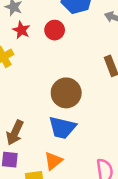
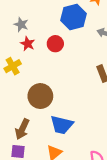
brown circle: (66, 93) -> (40, 96), moved

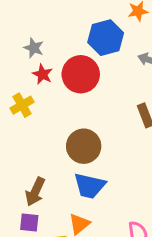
red circle: (55, 44) -> (81, 74), size x1.6
brown circle: (40, 96) -> (84, 146), moved

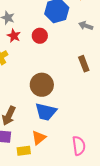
red circle: (81, 74) -> (40, 36), size x0.6

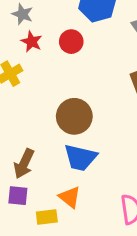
orange triangle: (39, 138) -> (70, 197), turned -42

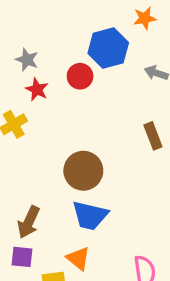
red circle: (71, 42) -> (80, 76), moved

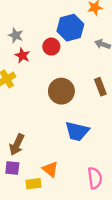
brown circle: (83, 171) -> (61, 91), moved
blue trapezoid: (90, 215) -> (77, 131), moved

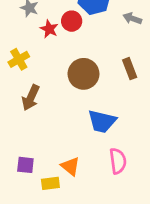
red star: (22, 55) -> (49, 29), moved
brown arrow: (17, 145) -> (31, 98), moved
pink semicircle: (95, 178) -> (118, 161), moved

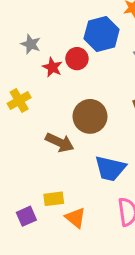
brown arrow: (31, 98) -> (60, 142), moved, turned -90
purple square: (25, 165) -> (26, 216), turned -30
yellow rectangle: (50, 183) -> (54, 199), moved

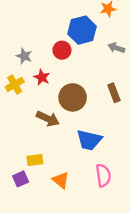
gray star: (31, 44) -> (24, 56), moved
red star: (52, 67) -> (42, 77), moved
yellow rectangle: (54, 199) -> (35, 160), moved

